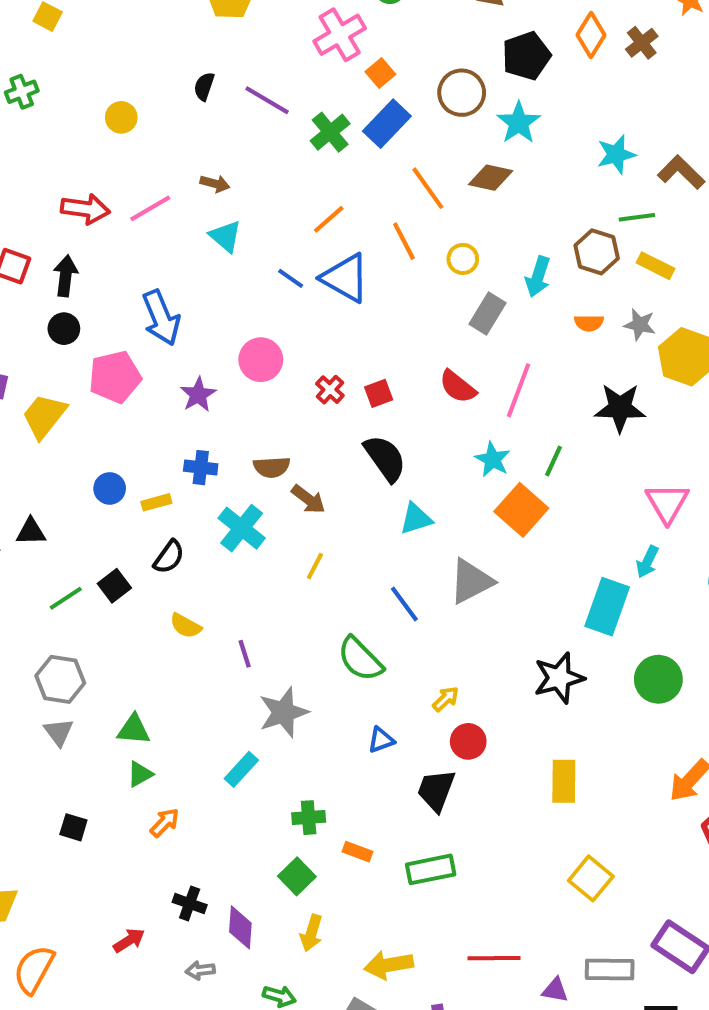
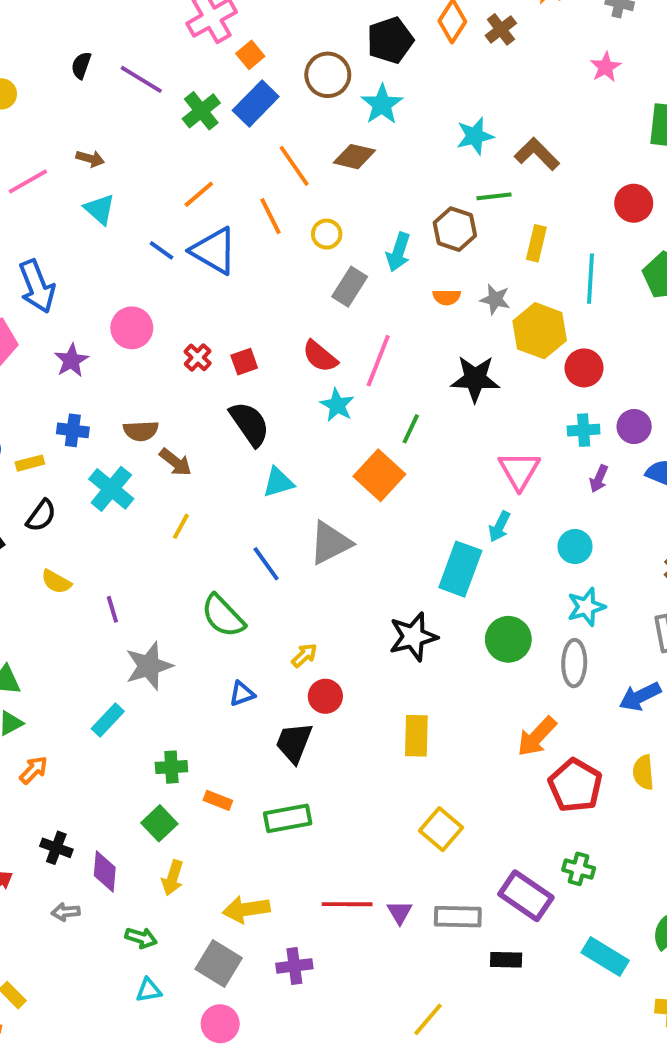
yellow rectangle: (655, 266) -> (536, 243), moved, turned 76
cyan star: (493, 459) -> (337, 405), moved
purple triangle: (555, 990) -> (400, 912), moved, turned 48

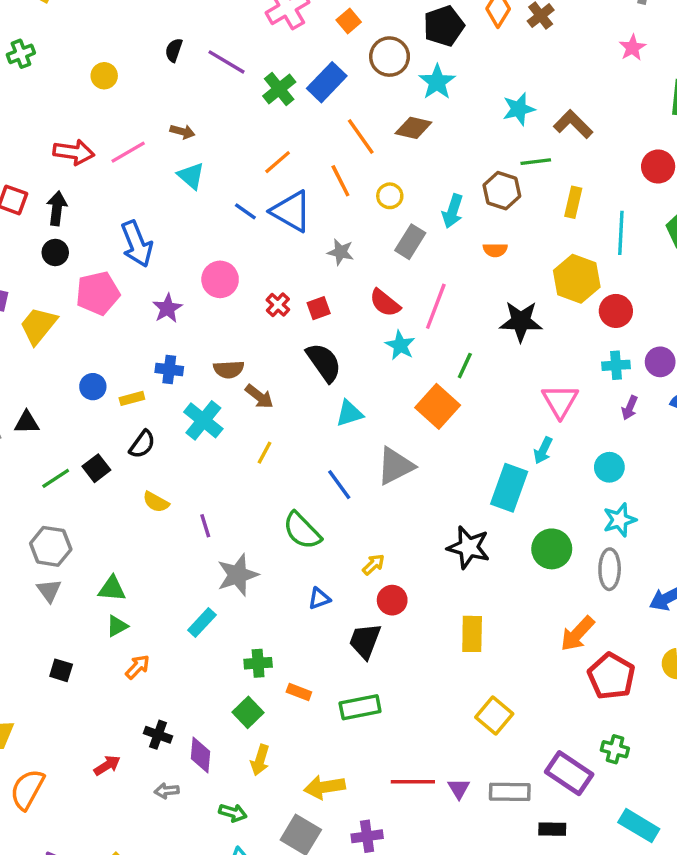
orange square: (250, 55) -> (349, 21), moved
gray star: (495, 299) -> (341, 252), moved
black star: (413, 637) -> (469, 547), turned 30

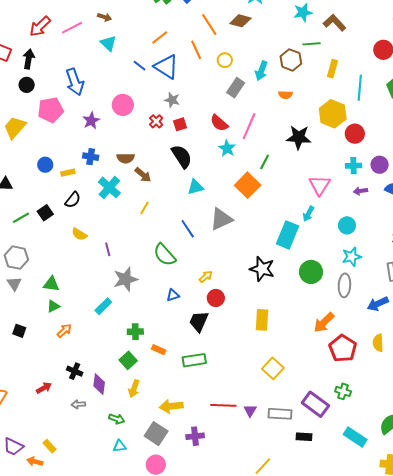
red arrow: (74, 152) -> (40, 26), turned 125
gray star: (341, 252) -> (172, 100), moved
purple arrow: (630, 408) -> (360, 191), turned 56

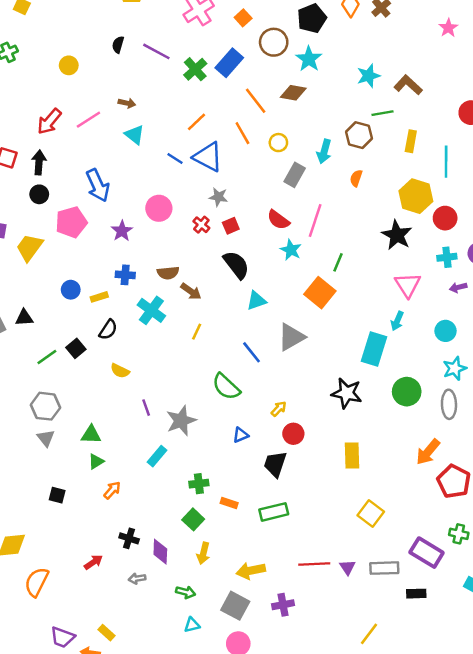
orange semicircle: (285, 95) -> (356, 178), turned 112
black star: (299, 137) -> (397, 235), moved, turned 30
purple line: (108, 249) -> (146, 408), moved

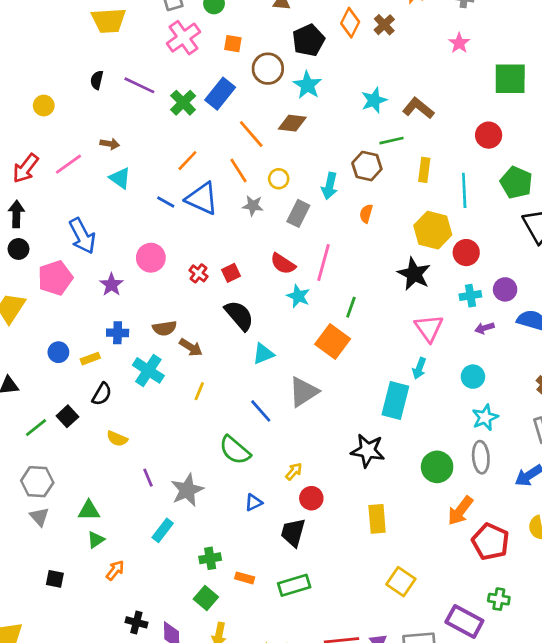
orange square: (243, 18) -> (233, 44), turned -35
gray star: (218, 197) -> (253, 206), moved
green circle: (407, 392) -> (437, 467), moved

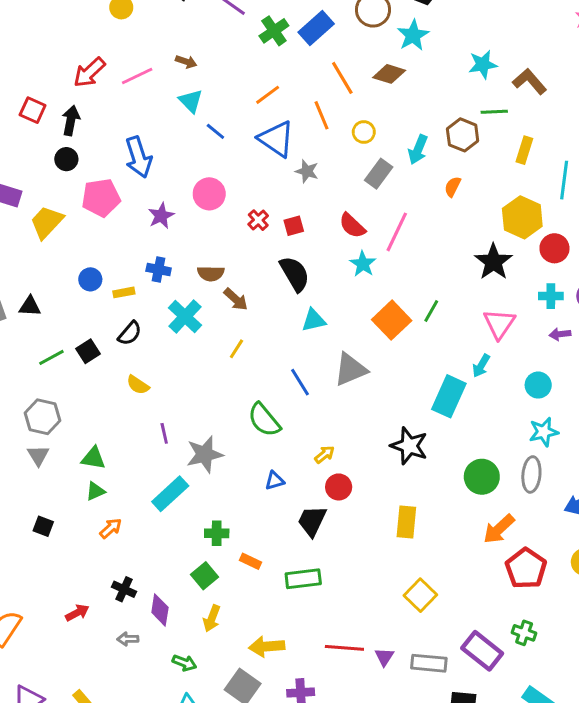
blue line: (166, 202) -> (215, 131), moved
gray star: (253, 206) -> (307, 171), moved
green line: (351, 307) -> (431, 311), moved
cyan rectangle: (163, 530) -> (170, 494), size x1.4

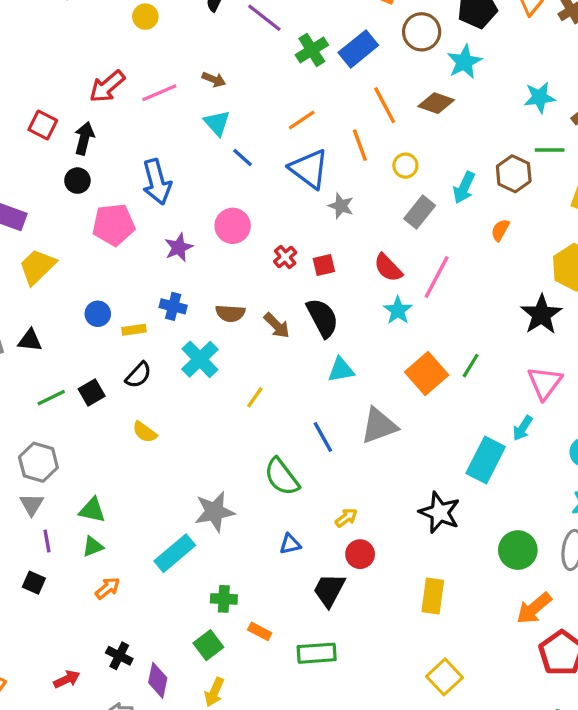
yellow trapezoid: (47, 222) -> (37, 267), moved
brown arrow: (236, 299) -> (277, 326), moved
purple line: (164, 433) -> (47, 541), moved

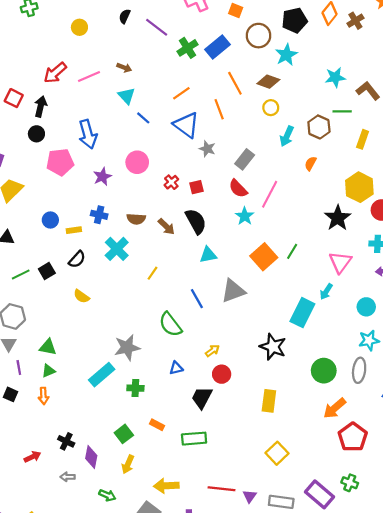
yellow circle: (405, 166) -> (271, 108), moved
gray rectangle: (420, 212) -> (245, 159), moved
orange arrow: (108, 588) -> (43, 396), moved, turned 126
green cross: (224, 599) -> (135, 388), moved

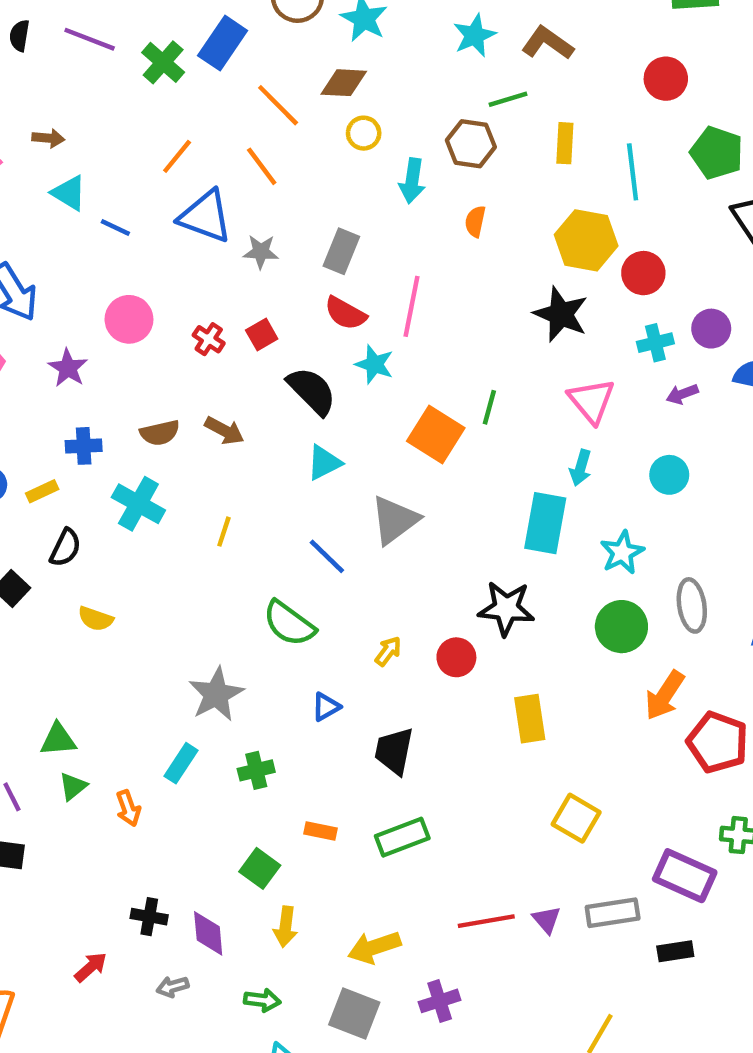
black semicircle: (196, 221) -> (312, 391), moved
cyan star: (369, 340) -> (622, 552), moved
red circle: (222, 374) -> (456, 657), moved
cyan rectangle: (102, 375) -> (181, 763), size x0.7
orange arrow: (43, 396) -> (128, 808), moved

